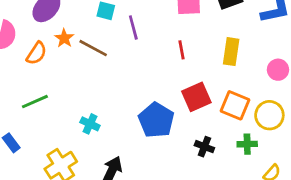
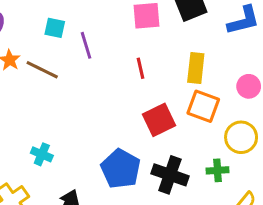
orange square: (235, 105) -> (203, 106), moved
blue pentagon: (156, 120) -> (121, 169), moved
black cross: (204, 147) -> (170, 175), size x1.6

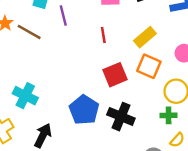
yellow rectangle: (196, 68) -> (145, 37), turned 40
cyan cross: (42, 154) -> (25, 96), size x1.5
green cross: (217, 170) -> (169, 115), moved

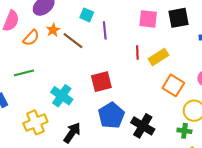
yellow rectangle: (145, 37) -> (158, 57), moved
red square: (115, 75) -> (101, 82), moved

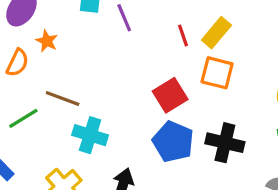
brown line: (73, 41) -> (63, 99), moved
red square: (101, 82) -> (170, 95), moved
orange square: (173, 85) -> (217, 73), moved

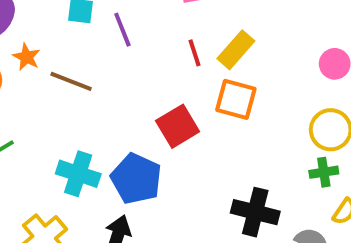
brown line: (63, 99) -> (71, 81), moved
blue pentagon: (173, 142) -> (136, 179), moved
black cross: (225, 143) -> (255, 212), moved

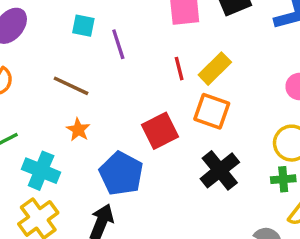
orange star: (27, 57) -> (78, 130), moved
cyan cross: (78, 174) -> (41, 171), moved
black cross: (255, 212) -> (220, 170), moved, turned 33

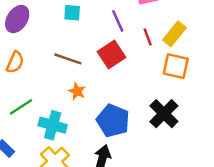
purple line: (118, 44) -> (118, 21), moved
red square: (160, 131) -> (111, 54), moved
black cross: (220, 170) -> (164, 114), moved

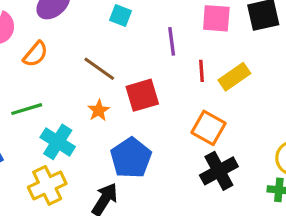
red square: (111, 54) -> (142, 95), moved
orange square: (176, 66) -> (208, 128), moved
black cross: (164, 114) -> (219, 171), moved

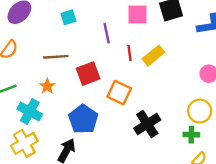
cyan square: (121, 16) -> (68, 17), turned -35
brown line: (99, 69) -> (56, 57), turned -35
orange star: (99, 110) -> (47, 86), moved
orange square: (208, 128) -> (119, 93), moved

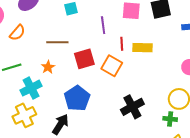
yellow rectangle: (153, 56) -> (142, 48), turned 36
orange square: (119, 93) -> (112, 66), moved
cyan cross: (30, 112) -> (31, 88), turned 30

